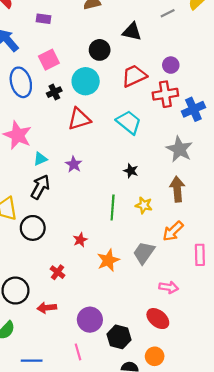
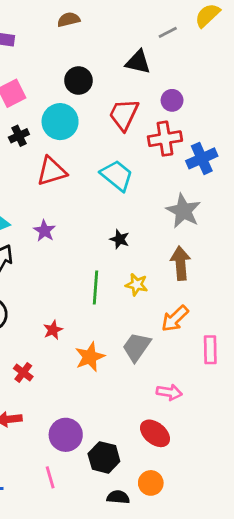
black triangle: (132, 32) -> (138, 62), moved
red trapezoid: (134, 76) -> (124, 115), turned -40

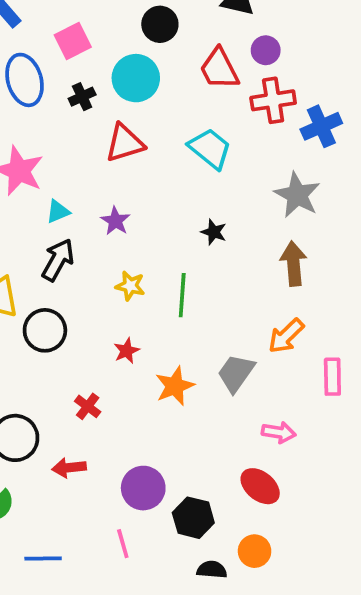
purple circle: (172, 100) -> (266, 50), moved
red trapezoid: (124, 115) -> (219, 69), turned -52
yellow star: (137, 285) -> (130, 286), moved

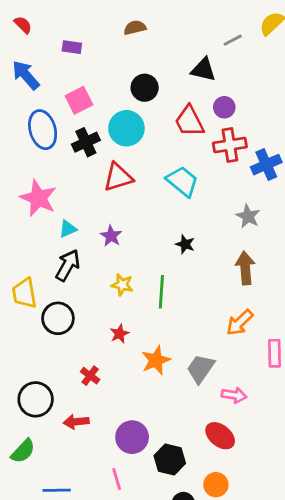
black cross: (82, 97) -> (86, 142), size x1.4
gray star: (297, 195) -> (248, 216), size x0.7
gray trapezoid: (236, 373) -> (201, 369), moved

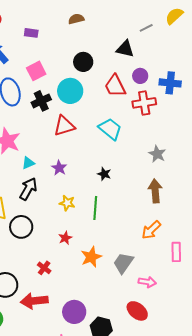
blue cross: (266, 165) -> (170, 83), moved, turned 30
black star: (185, 244) -> (104, 174), moved
red arrow: (76, 422) -> (34, 301), size x1.5

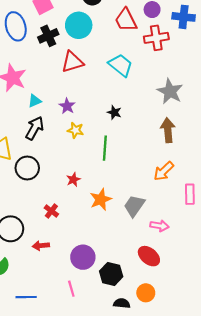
gray star: (157, 154) -> (170, 91), size x1.4
yellow star: (67, 203) -> (76, 130), moved
red arrow: (34, 301) -> (41, 246), size x0.6

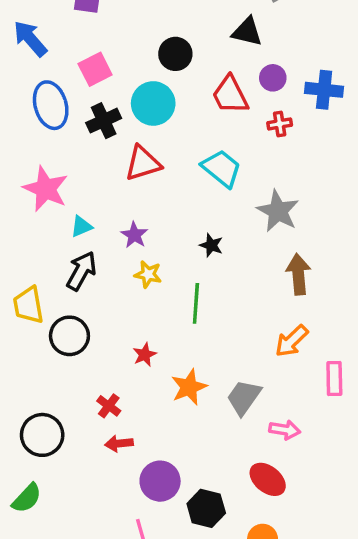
red cross: (156, 38) -> (280, 124), size x0.6
gray star: (170, 91) -> (278, 211), moved
red arrow: (41, 246) -> (119, 443), moved

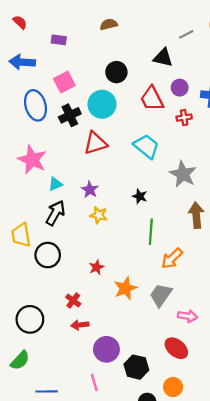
blue arrow: (30, 39) -> (22, 62), turned -45
green line: (196, 303) -> (151, 232), moved
orange arrow: (292, 341) -> (172, 258), moved

